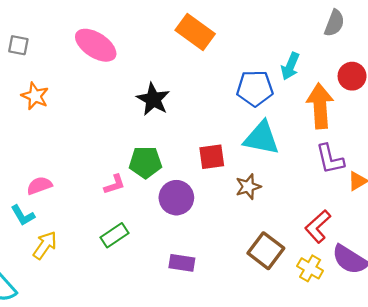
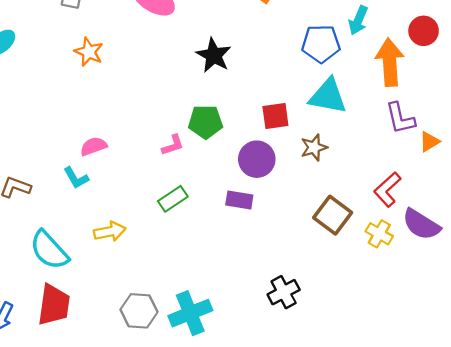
purple circle: (176, 198) -> (257, 159), moved
yellow arrow: (45, 245) -> (110, 231), moved, turned 44
purple rectangle: (182, 263) -> (239, 200), moved

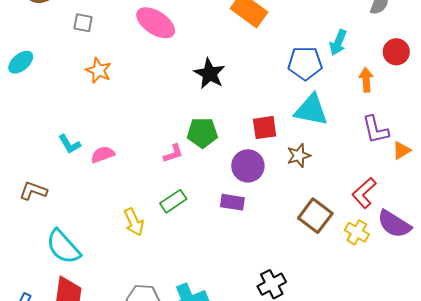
orange arrow: (390, 62) -> (366, 80), size x0.6
cyan L-shape: (76, 178) -> (69, 144), moved
yellow arrow: (110, 231) -> (134, 222), moved, turned 76

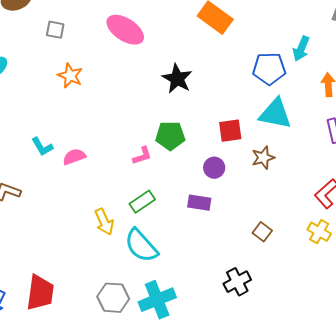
purple circle: (248, 166) -> (214, 168), size x0.7
brown square: (315, 216) -> (262, 232), moved, size x0.6
cyan semicircle: (63, 247) -> (141, 246), moved

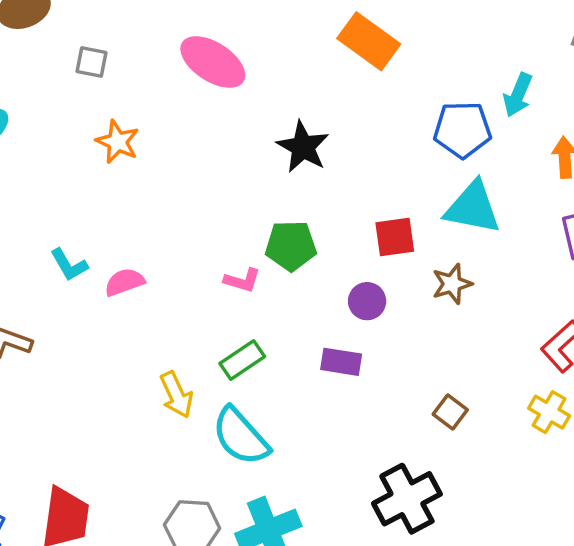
pink L-shape: (142, 156) -> (242, 280), turned 35
black cross: (237, 282) -> (407, 499), size x1.4

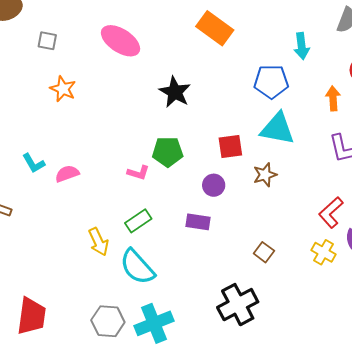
cyan arrow: (518, 95) -> (302, 46), moved, turned -30

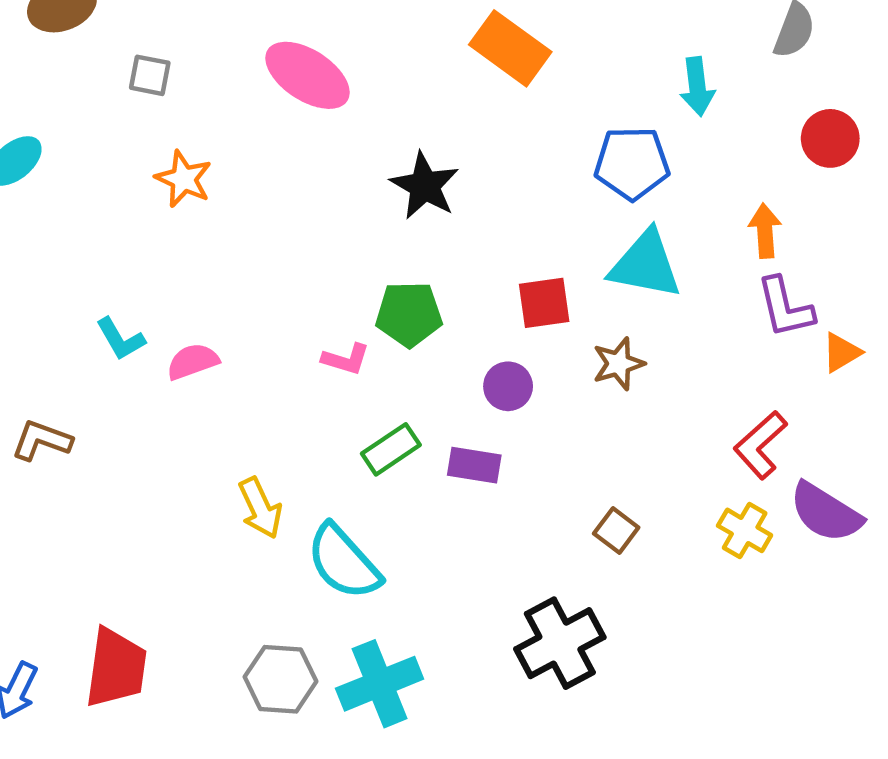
orange arrow: (333, 98) -> (765, 231), moved
green rectangle: (138, 221) -> (391, 449), moved

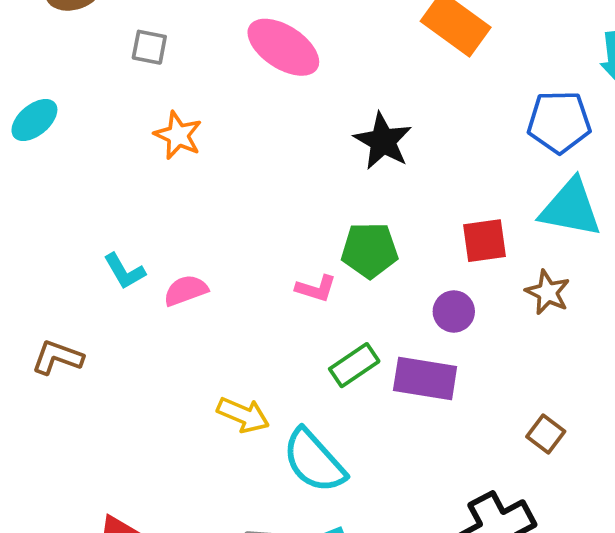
brown star: (618, 364) -> (548, 292), turned -30
purple rectangle: (474, 465) -> (425, 379), size x1.4
yellow arrow: (260, 508) -> (243, 415), turned -42

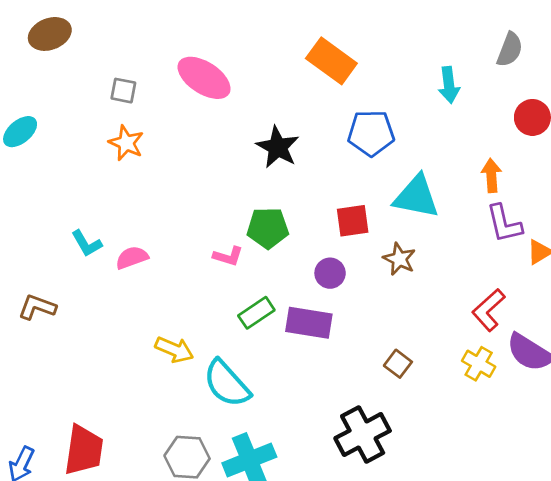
gray square: (149, 47) -> (123, 91), moved
blue pentagon: (559, 122) -> (371, 133), moved

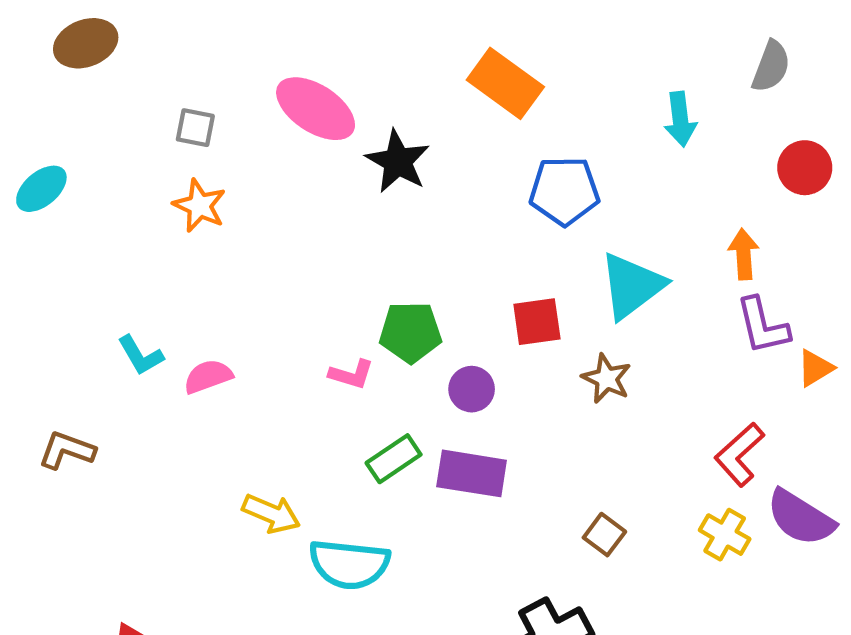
black star: (278, 147) -> (398, 161), moved
cyan triangle: (416, 197) -> (632, 286), turned -48
purple circle: (330, 273) -> (472, 389), moved
cyan semicircle: (227, 384) -> (349, 564), turned -42

